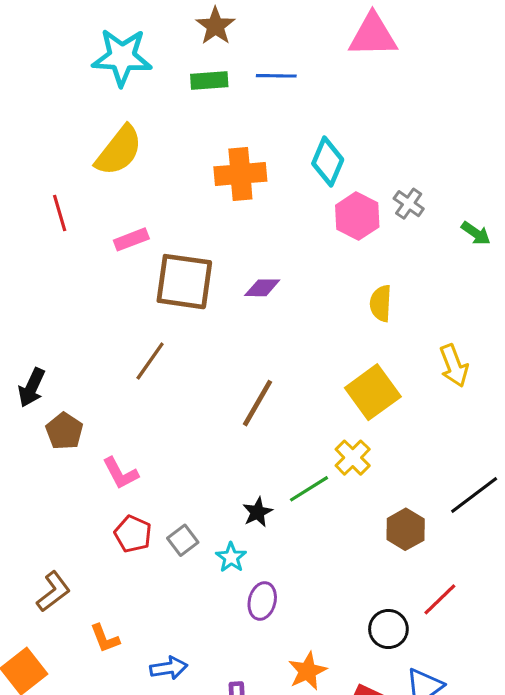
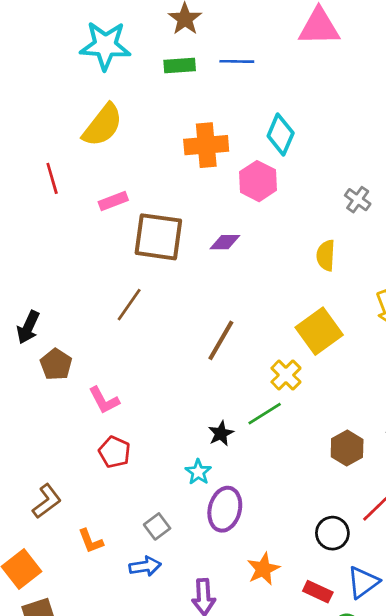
gray cross: (409, 204) -> (358, 200), moved
pink hexagon: (357, 216) -> (258, 181), moved
yellow cross: (353, 458) -> (286, 375), moved
gray square: (183, 540) -> (157, 526), moved
purple ellipse: (262, 601) -> (225, 509), size x1.4

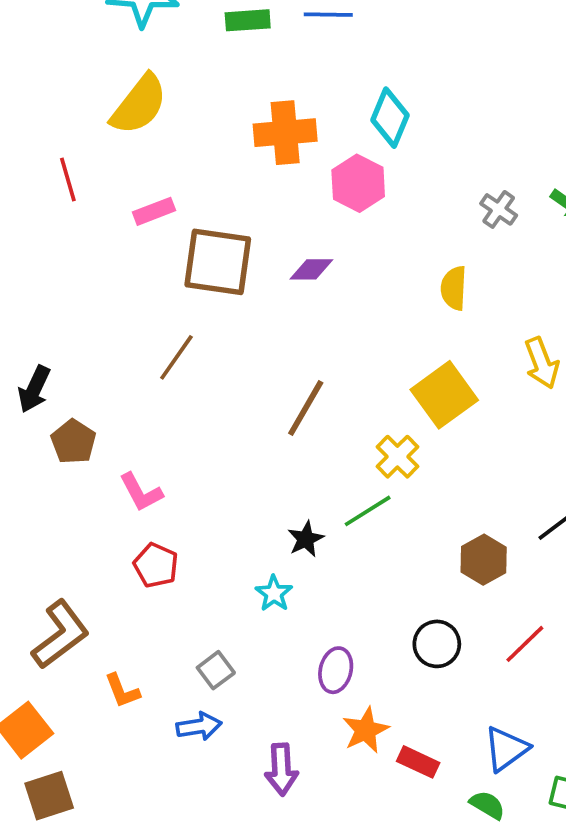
brown L-shape: (47, 501) -> (60, 635), size x1.4
purple ellipse: (225, 509) -> (336, 670), moved, size x0.7
black circle: (332, 533) -> (437, 644), moved
red rectangle: (318, 592) -> (418, 762), moved

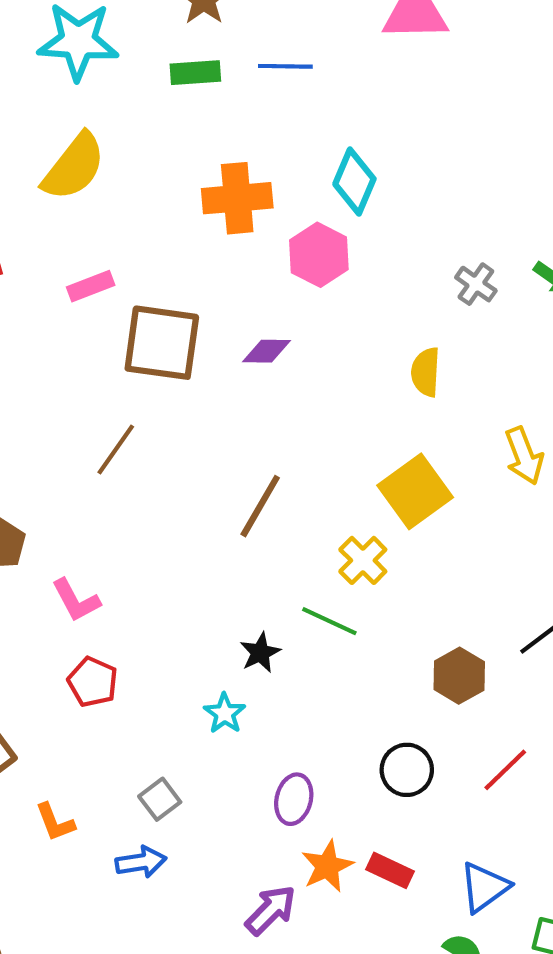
green line: (368, 511) -> (329, 621), turned 57
red rectangle: (418, 762) -> (390, 870), moved
purple arrow: (281, 769) -> (271, 910), moved, turned -132

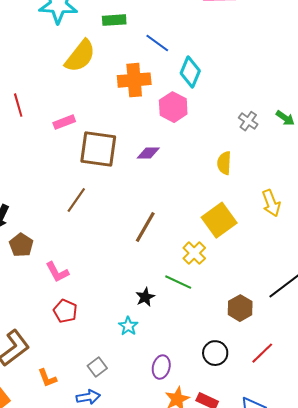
blue line: (285, 66) -> (157, 43), moved, turned 35
yellow semicircle: (74, 167) -> (80, 56), moved

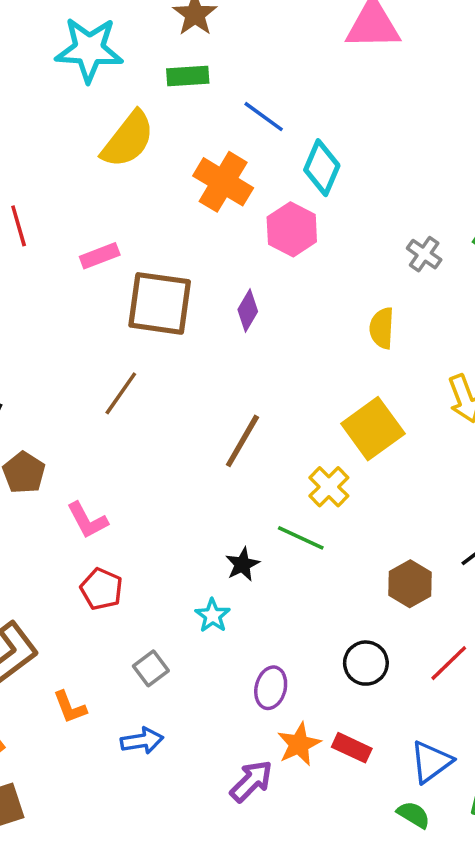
orange cross: (134, 80) -> (223, 182), turned 36
purple diamond: (148, 153) -> (248, 310), turned -60
gray square: (97, 367) -> (151, 668), moved

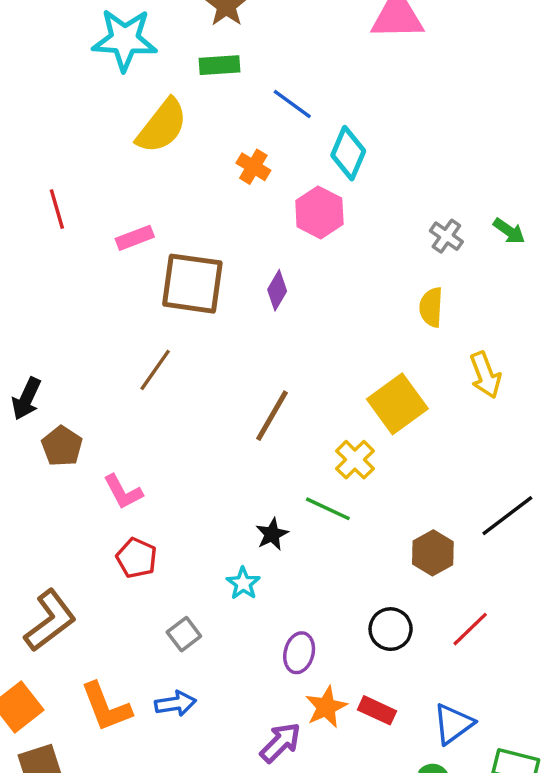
orange cross: (223, 182) -> (253, 167), size x0.6
yellow semicircle: (382, 328) -> (431, 307), moved
orange L-shape: (70, 707) -> (106, 707), moved, size x1.6

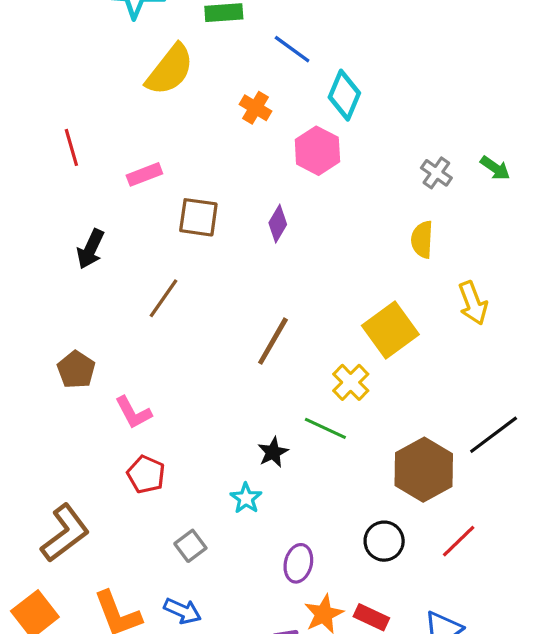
brown square: (192, 284) -> (198, 217), size x0.7
black arrow: (26, 399) -> (90, 249), moved
brown hexagon: (433, 553) -> (424, 470), size x1.5
blue arrow: (175, 704) -> (183, 611), turned 33

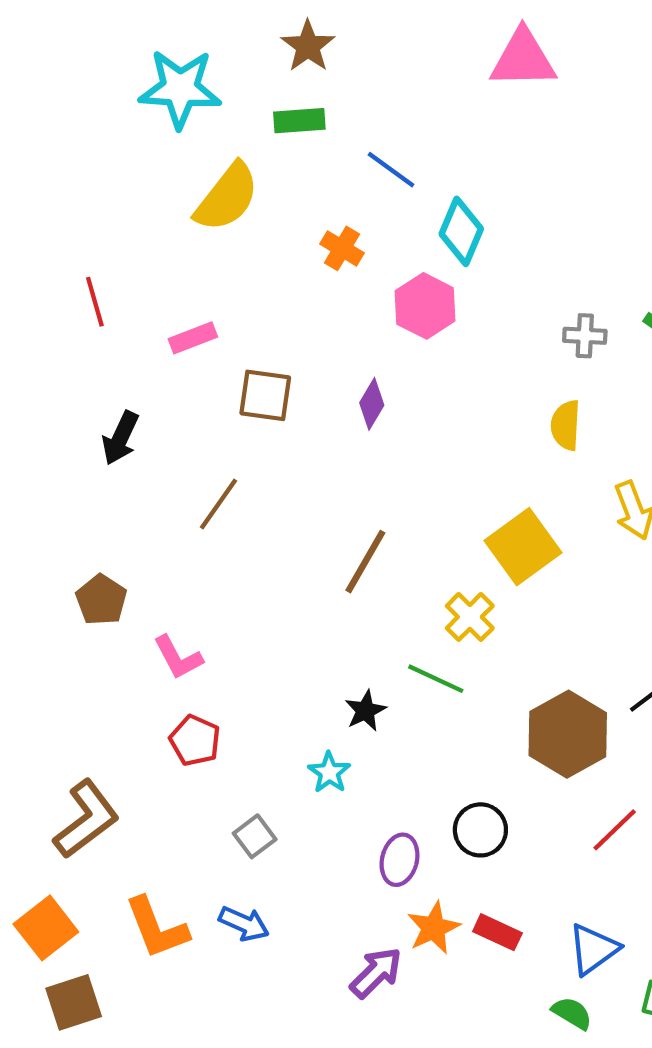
gray cross: (436, 173) -> (585, 336), turned -32
black circle: (384, 541) -> (480, 830), moved

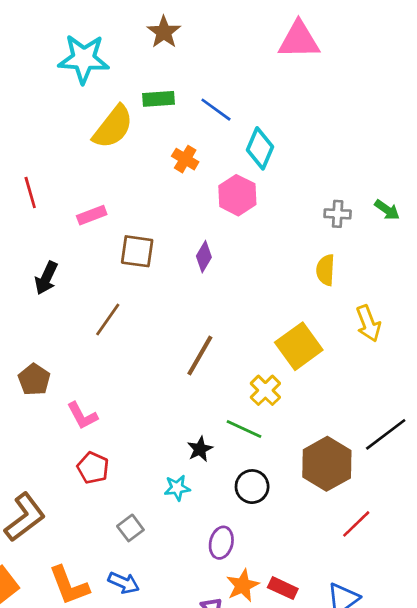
green rectangle: (299, 121) -> (158, 99), moved
cyan star: (329, 772) -> (177, 488), turned 30
black circle: (480, 830) -> (252, 487), moved

